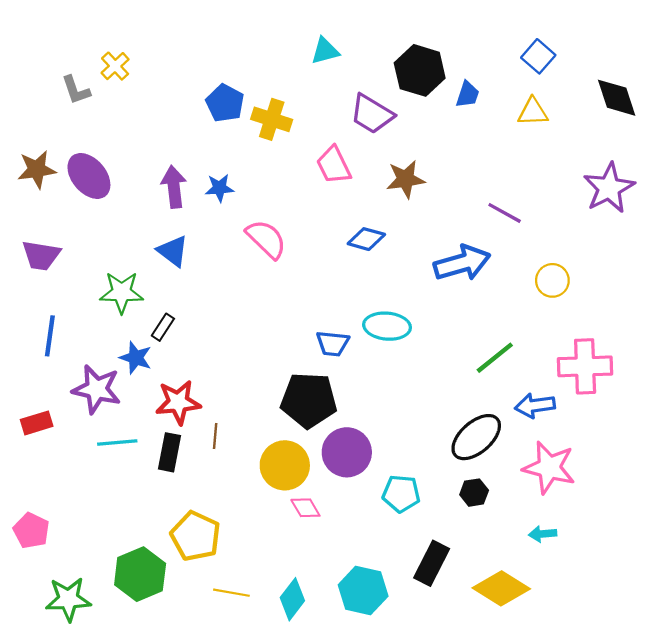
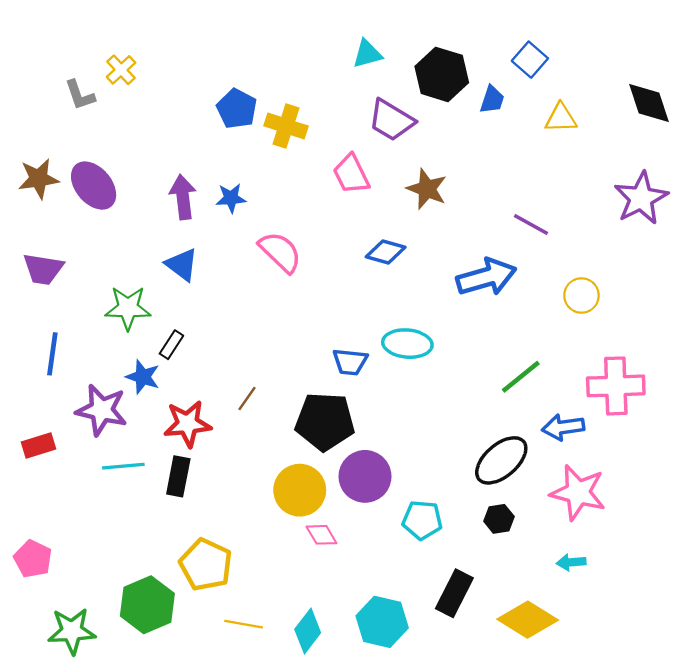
cyan triangle: (325, 51) -> (367, 54), moved
blue square: (538, 56) -> (530, 60), moved
brown star: (406, 179) -> (427, 189), turned 30
brown line: (215, 436) -> (247, 399), moved, turned 30

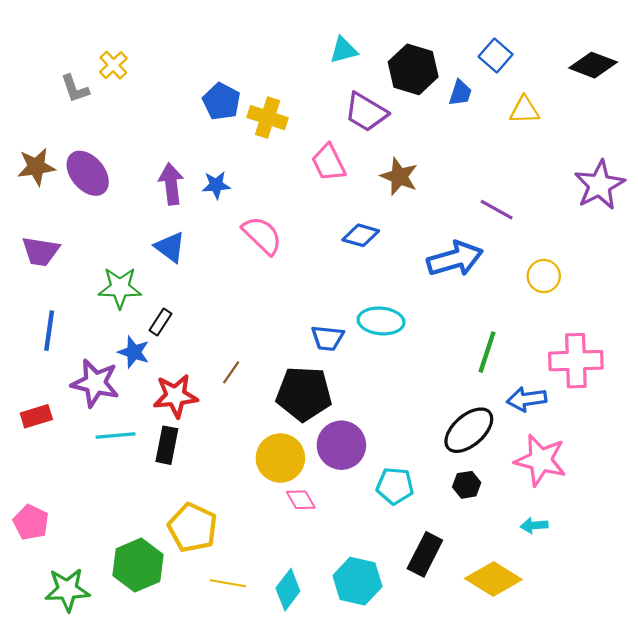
black diamond: (649, 103) -> (593, 65), moved, turned -51
green line: (521, 377) -> (487, 352), turned -33

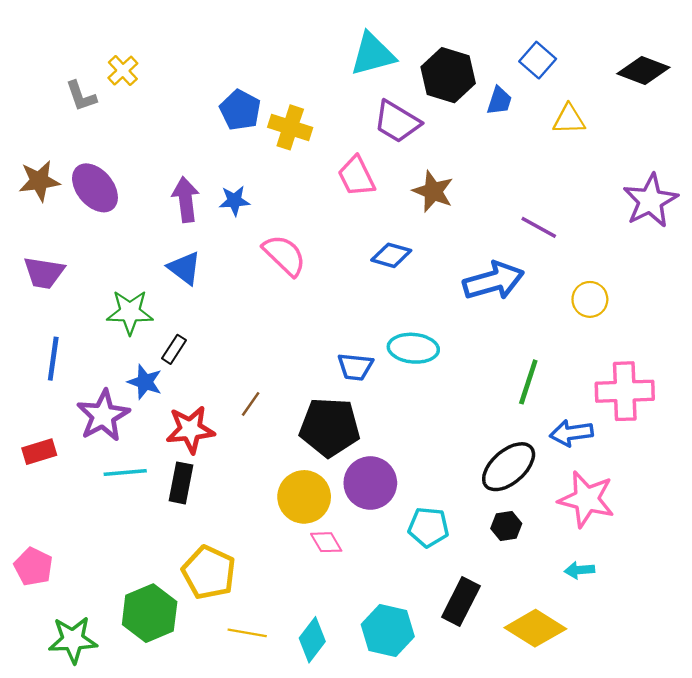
cyan triangle: (344, 50) -> (373, 54), size x1.5
purple star: (95, 383) -> (103, 416), turned 30

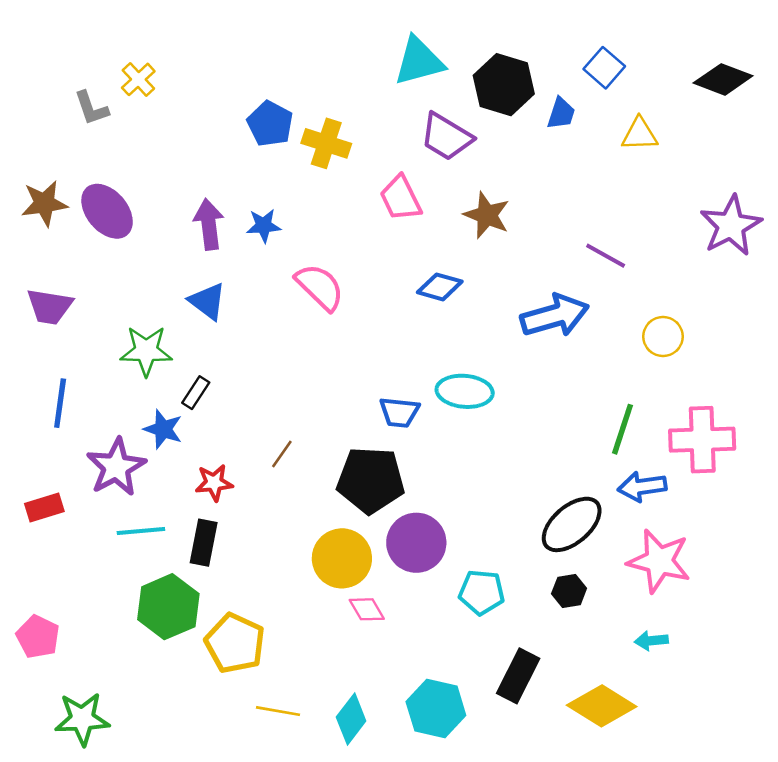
green line: (528, 382) -> (623, 429), moved
red star: (190, 430) -> (214, 483), size x0.7
green hexagon: (150, 613) -> (168, 607), moved

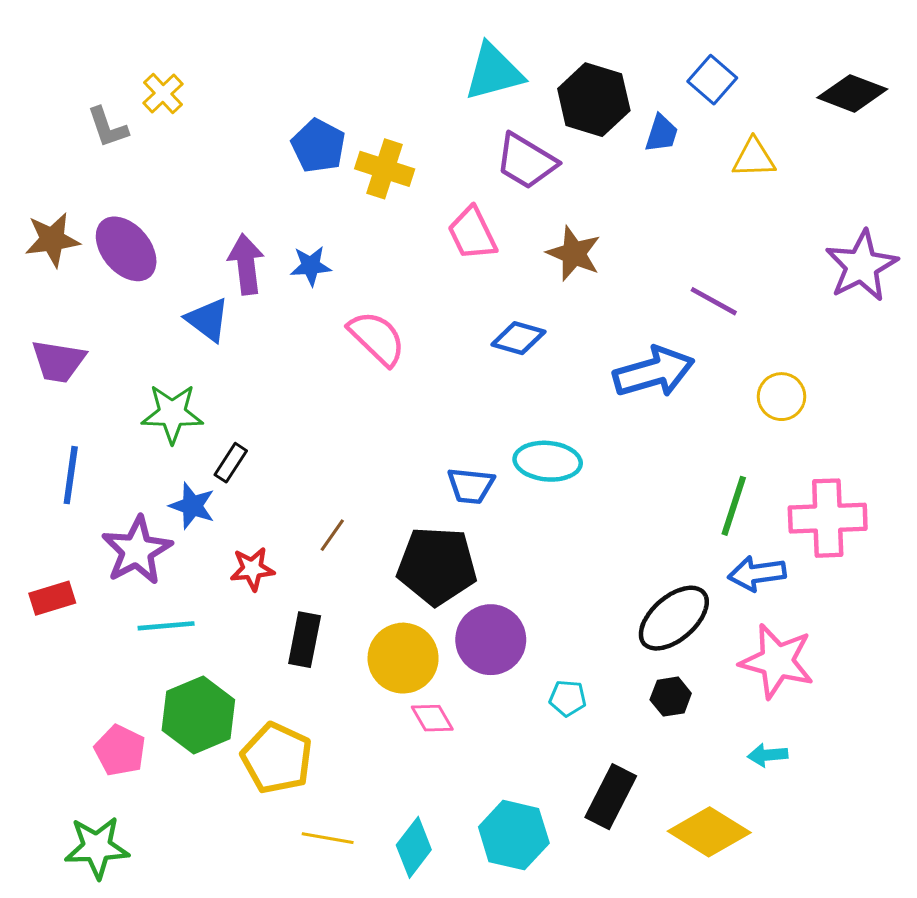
blue triangle: (208, 301) -> (208, 320), moved
black rectangle: (204, 543) -> (305, 640), moved
cyan pentagon: (482, 592) -> (568, 698), size x0.7
pink pentagon: (38, 637) -> (120, 750), moved

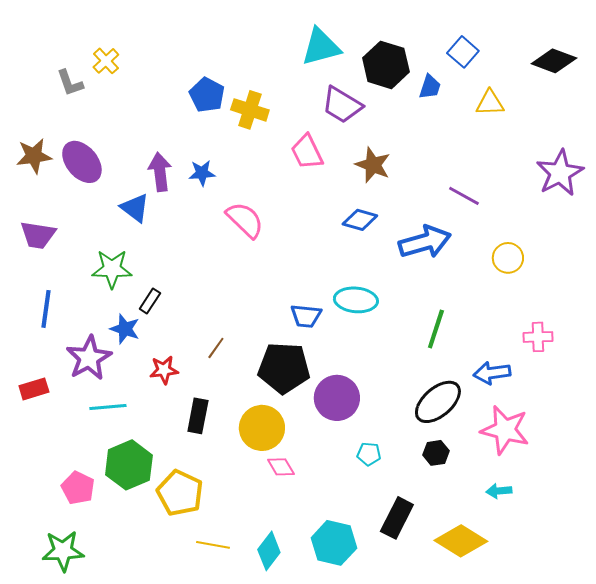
blue diamond: (518, 338) -> (360, 220), moved
green line: (734, 506) -> (436, 329), moved
pink cross: (828, 518) -> (538, 337), size x0.6
purple circle: (491, 640) -> (337, 398), moved

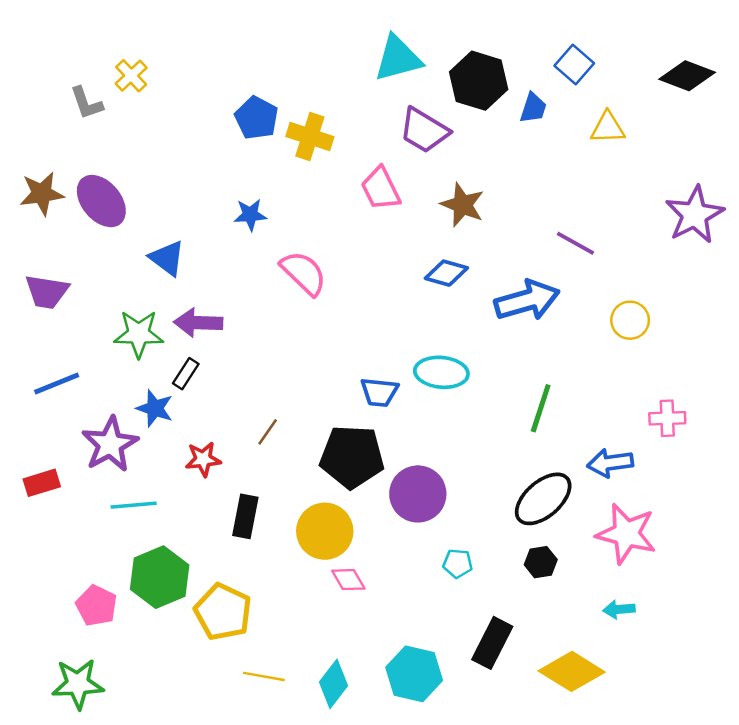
purple arrow: (160, 172) -> (198, 323), moved, turned -81
blue line: (46, 309) -> (57, 383), turned 60

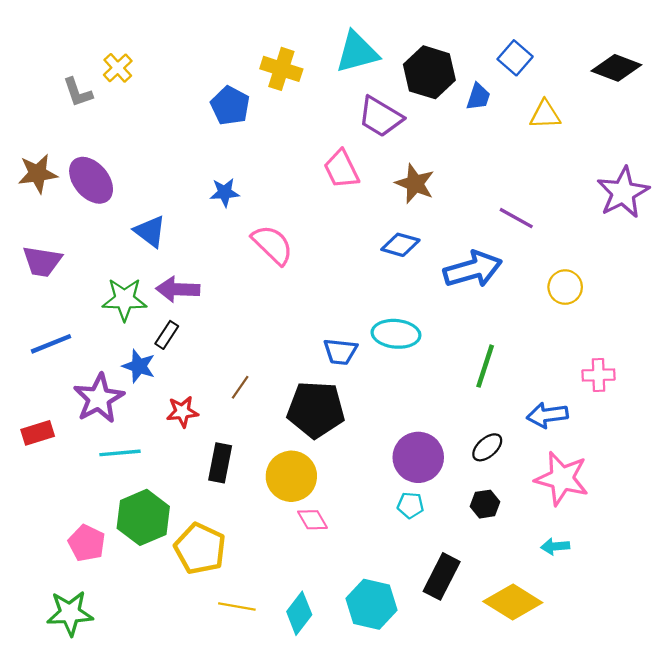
yellow cross: (310, 137) -> (281, 69), moved
purple circle: (418, 494) -> (418, 457), moved
black ellipse: (543, 499) -> (487, 447), size x0.6

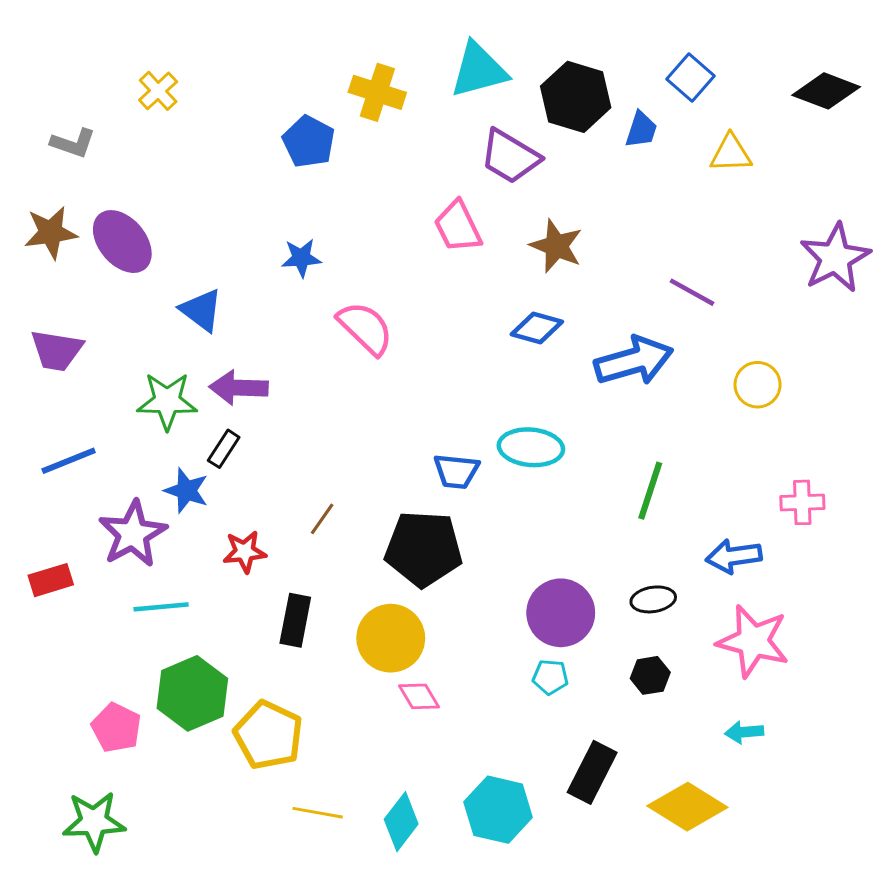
gray L-shape: (78, 92) -> (73, 143), moved, turned -52
black ellipse: (487, 447) -> (653, 599), turned 32

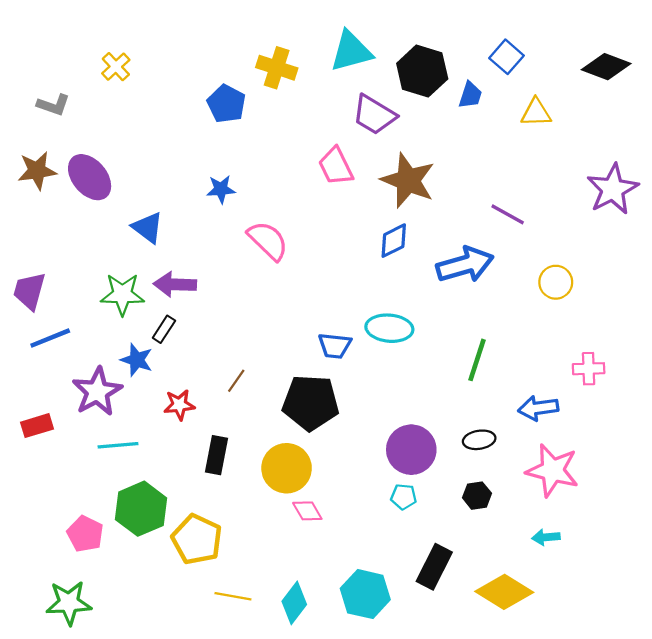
brown star: (556, 246) -> (408, 180), size x1.4
blue diamond: (537, 328) -> (394, 241), turned -42
purple trapezoid: (57, 350) -> (29, 291), moved, turned 96

